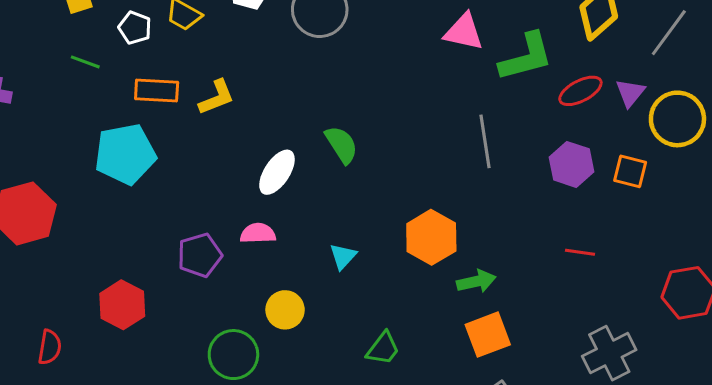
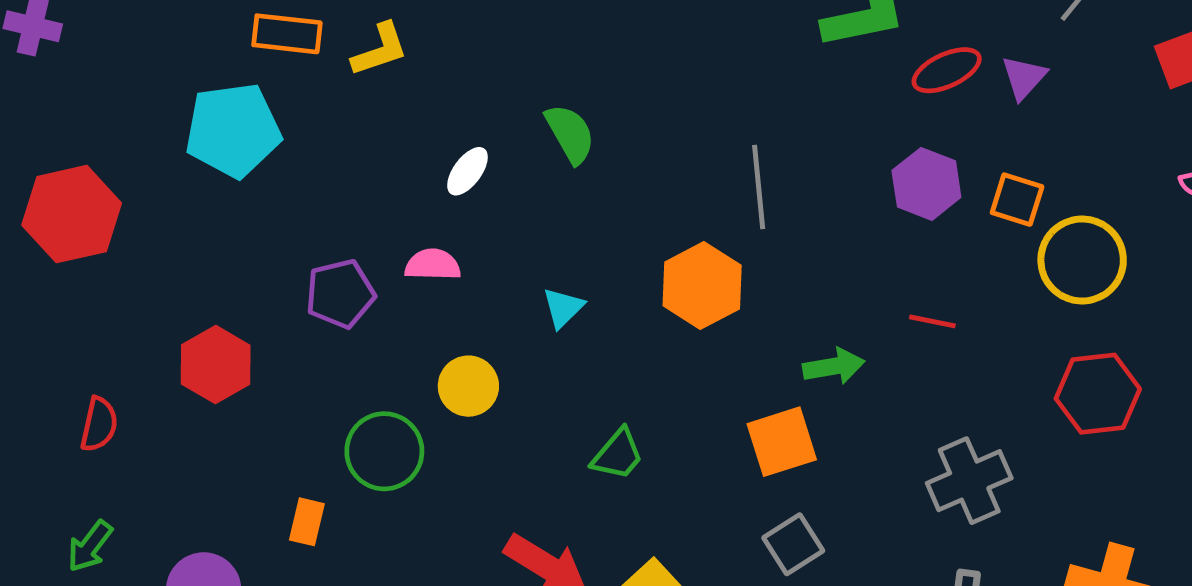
yellow circle: (677, 119) -> (1082, 260), moved
gray line: (485, 141) -> (759, 187), moved
white ellipse: (277, 172) -> (467, 171), size x0.7
green arrow: (476, 281) -> (834, 366), moved

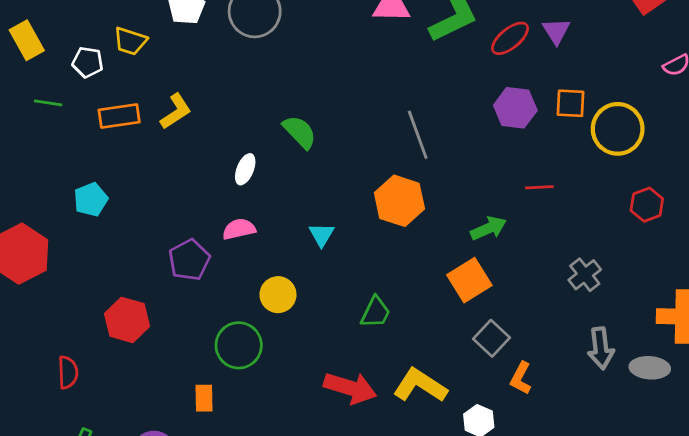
cyan pentagon: (233, 130) -> (91, 199), moved, size x0.6
red hexagon: (1098, 394) -> (647, 205), size x0.7
gray cross: (969, 481) -> (585, 275), size x0.7

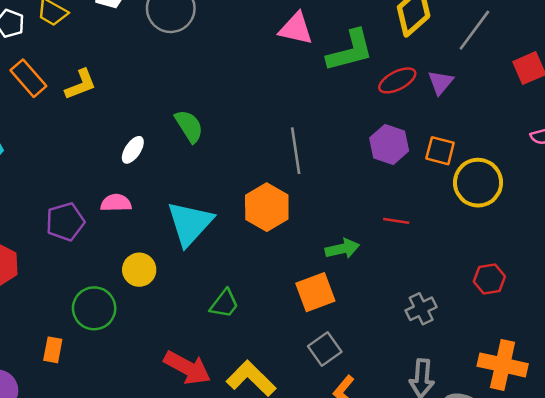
orange rectangle: (119, 116) -> (28, 78), turned 45
red hexagon: (647, 205) -> (489, 279), moved
cyan triangle: (322, 235) -> (190, 223), size x2.0

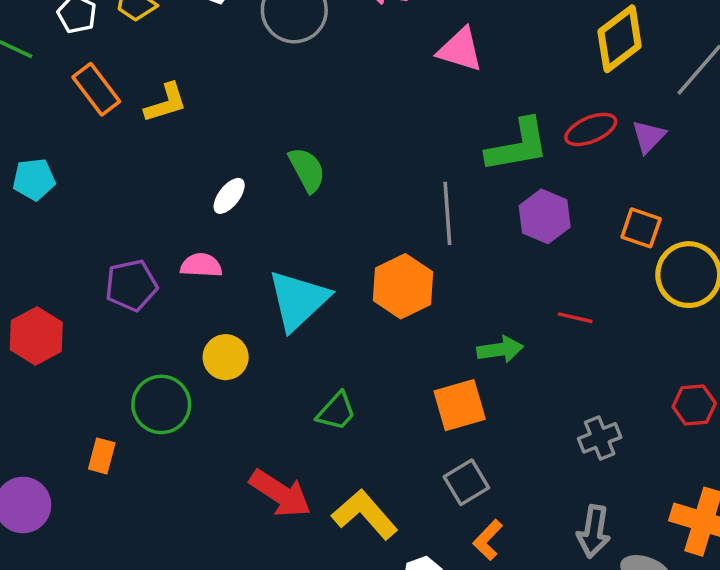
green L-shape: (350, 51) -> (518, 146), moved
purple hexagon: (389, 144) -> (545, 216), moved

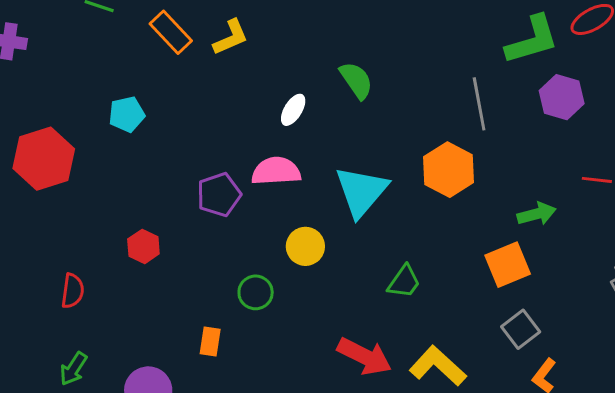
pink semicircle: (201, 265) -> (276, 171), size x1.4
red hexagon: (36, 336) -> (143, 246), size x0.7
green circle: (161, 404) -> (256, 292), size x0.7

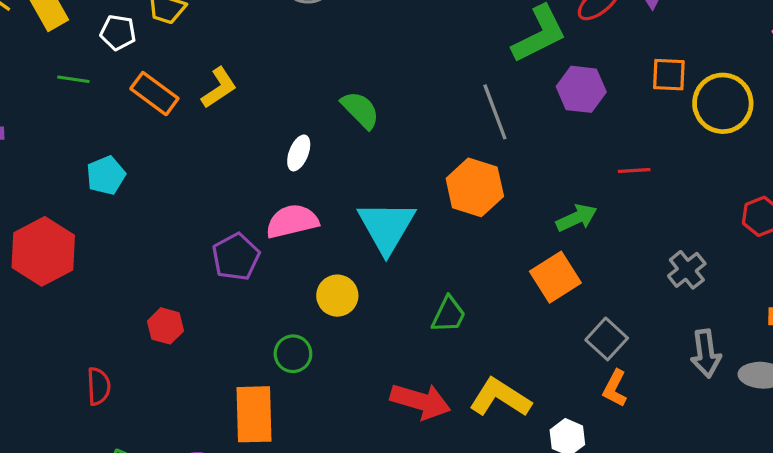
cyan pentagon: (127, 114) -> (106, 175), moved
gray square: (521, 329) -> (607, 339), moved
orange rectangle: (210, 342) -> (254, 414), size x1.8

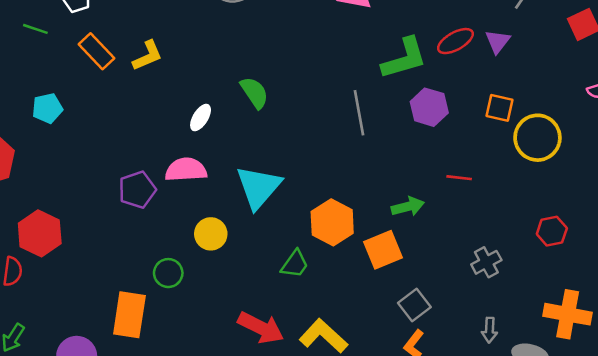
orange hexagon: (475, 187) -> (332, 222), moved
red hexagon: (165, 326) -> (40, 233), moved, size x1.6
gray arrow: (706, 353) -> (489, 330), size x0.7

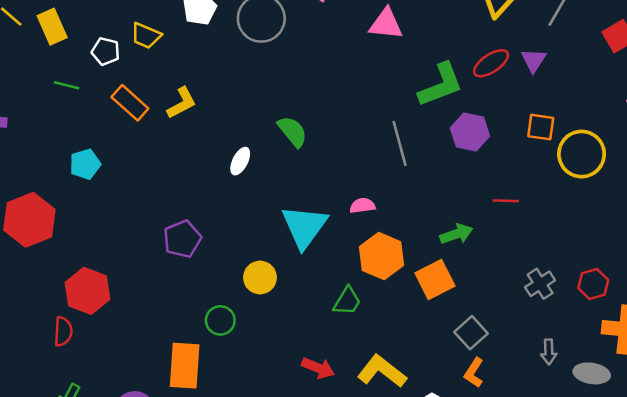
pink semicircle: (186, 170) -> (362, 206), moved, size x0.6
red hexagon: (552, 231) -> (593, 284), moved
red arrow: (261, 328) -> (318, 368), size x0.7

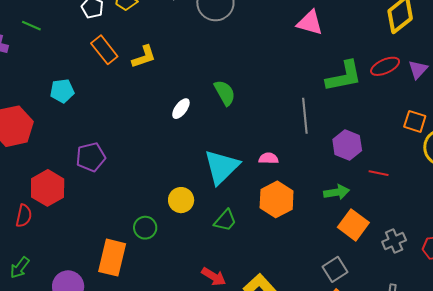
green line: (67, 85) -> (31, 26), moved
purple hexagon: (470, 132) -> (347, 145), moved
purple pentagon: (182, 239) -> (91, 157), moved
orange square: (435, 280) -> (353, 225), moved, turned -36
green trapezoid: (347, 301) -> (225, 220), moved

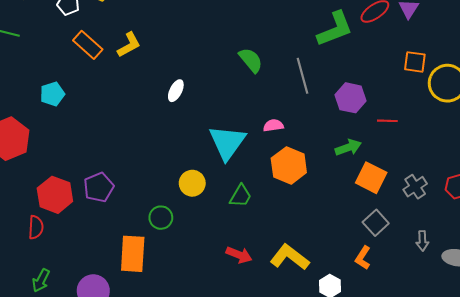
green semicircle: (225, 93) -> (251, 60), moved
purple pentagon: (91, 157) -> (99, 187), moved
gray square: (335, 269) -> (376, 223), moved

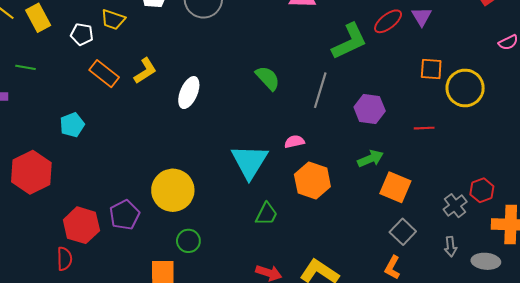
gray line: (302, 76) -> (320, 90), turned 36
white ellipse: (176, 91) -> (189, 93), moved, size x1.4
red line: (387, 121) -> (424, 128), moved
yellow circle: (192, 183) -> (173, 190), moved, size x1.6
gray cross: (415, 187) -> (455, 206), moved

